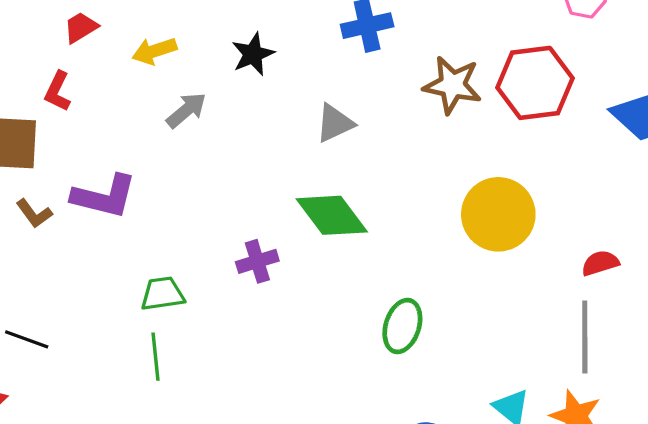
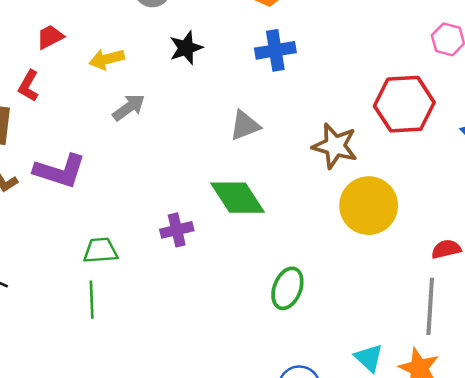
black star: (253, 54) -> (186, 48), moved
brown star: (452, 85) -> (335, 146), moved

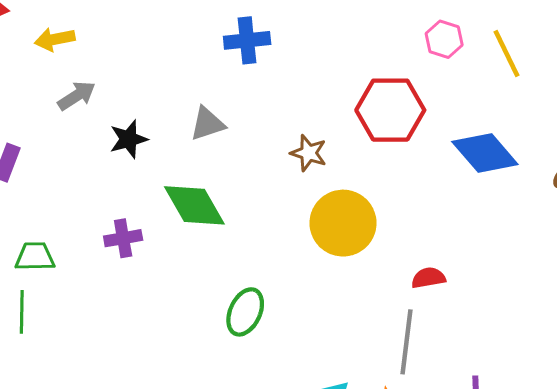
black star: (186, 48) -> (129, 139), moved
brown star: (335, 146) -> (309, 153), size x0.7

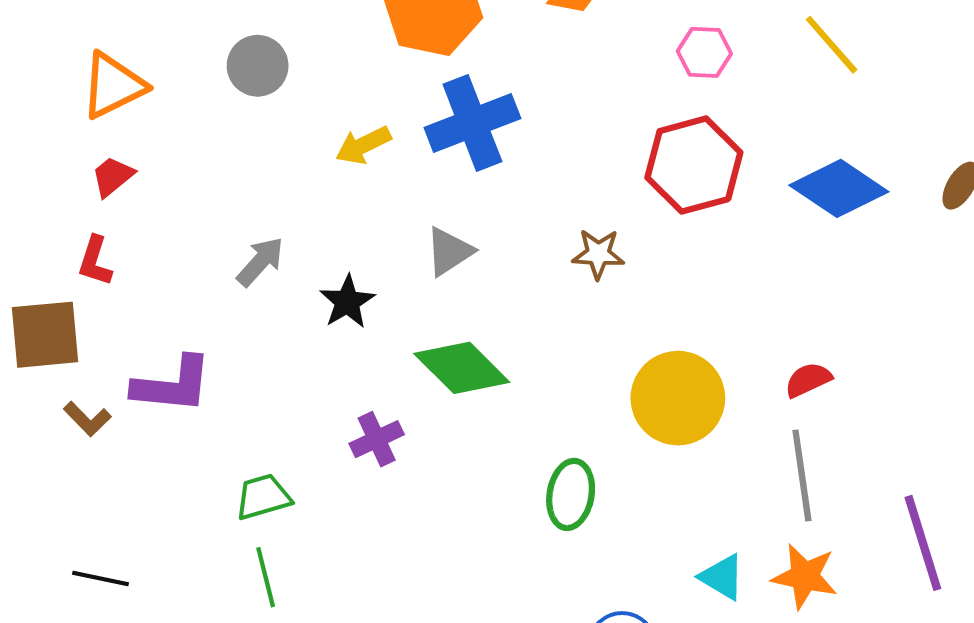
yellow arrow: (55, 39) -> (363, 145), moved
pink hexagon: (444, 39) -> (704, 52), moved
blue cross: (247, 40) -> (472, 123), size x1.4
yellow circle: (343, 223) -> (678, 398), moved

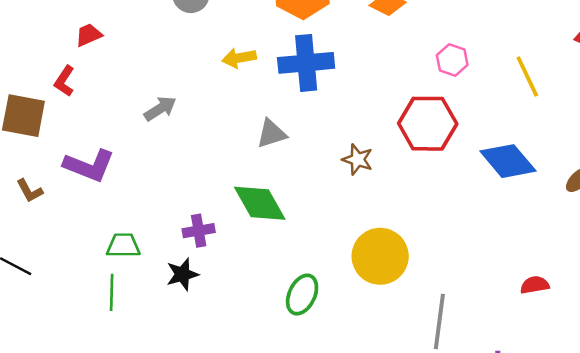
black star: (347, 302) -> (182, 274), moved
red semicircle: (808, 380) -> (535, 285), moved
brown L-shape: (87, 419) -> (30, 191), moved

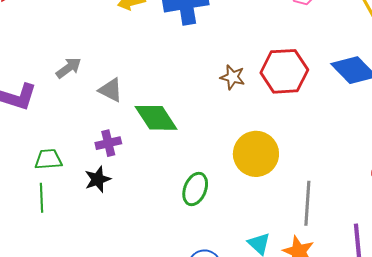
gray arrow: (160, 109) -> (69, 68), moved
red hexagon: (428, 124) -> (284, 71), moved
gray triangle: (272, 134) -> (111, 90), moved, turned 48

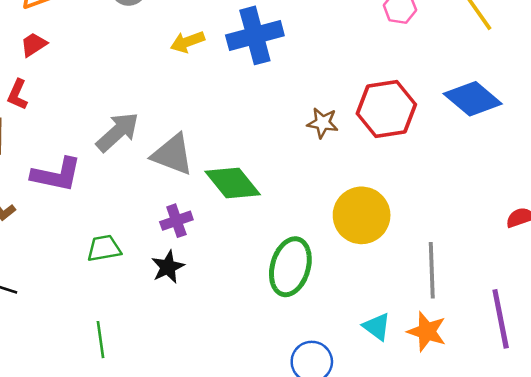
gray arrow: (69, 68) -> (118, 132), size x1.4
gray triangle: (111, 90) -> (173, 154), size x1.4
green ellipse: (195, 189) -> (290, 267), size x1.4
green line: (42, 198) -> (100, 340), moved

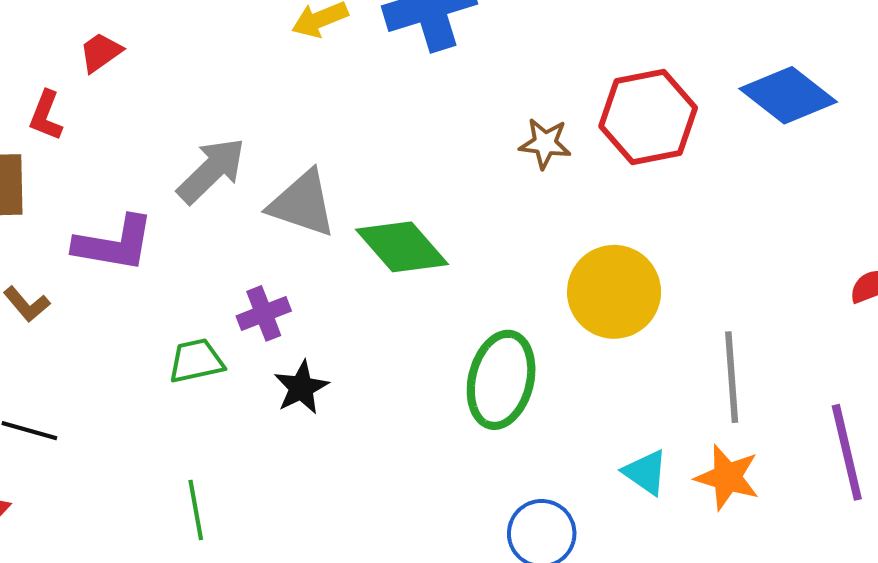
red trapezoid: (34, 45) -> (101, 52), moved
purple cross: (176, 221) -> (264, 313), moved

